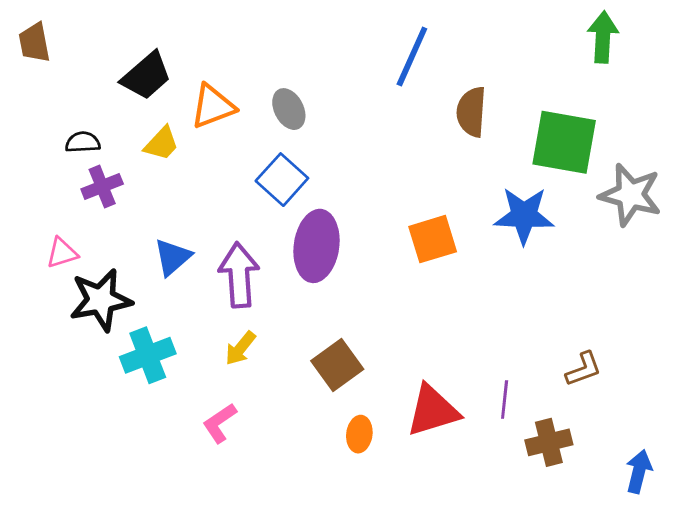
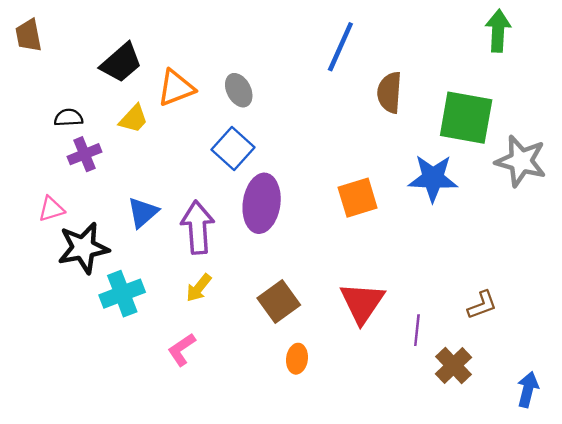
red triangle: (433, 411) -> (362, 303), moved, turned -39
brown cross: (549, 442) -> (454, 366), turned -30

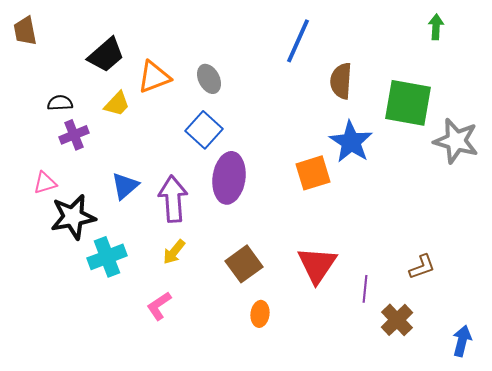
green arrow: (498, 31) -> (436, 27), size x0.7
blue star: (433, 178) -> (351, 142), moved, turned 30

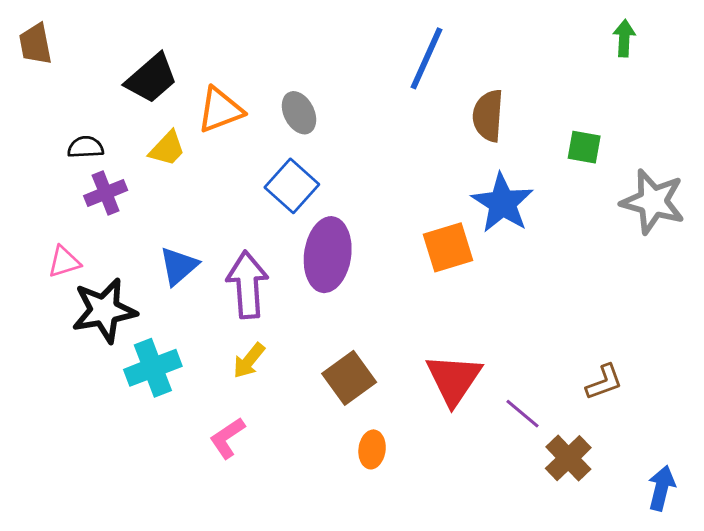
green square: (408, 103) -> (584, 147), size x0.5
purple line: (365, 289) -> (522, 414), turned -56

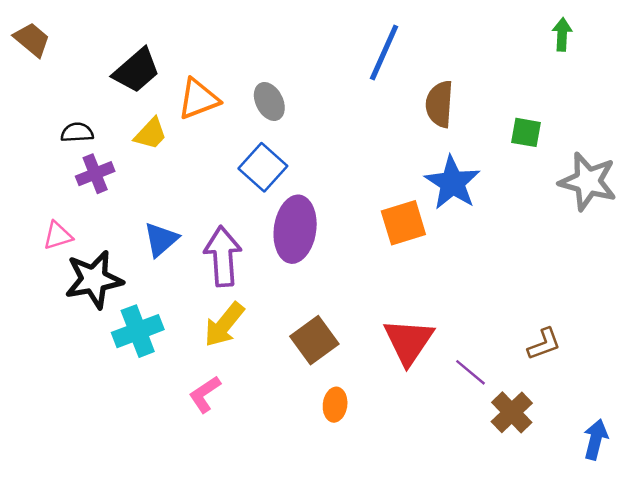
brown trapezoid: (35, 44) -> (32, 40), turned 141
yellow arrow: (249, 361) -> (224, 325), size x1.4

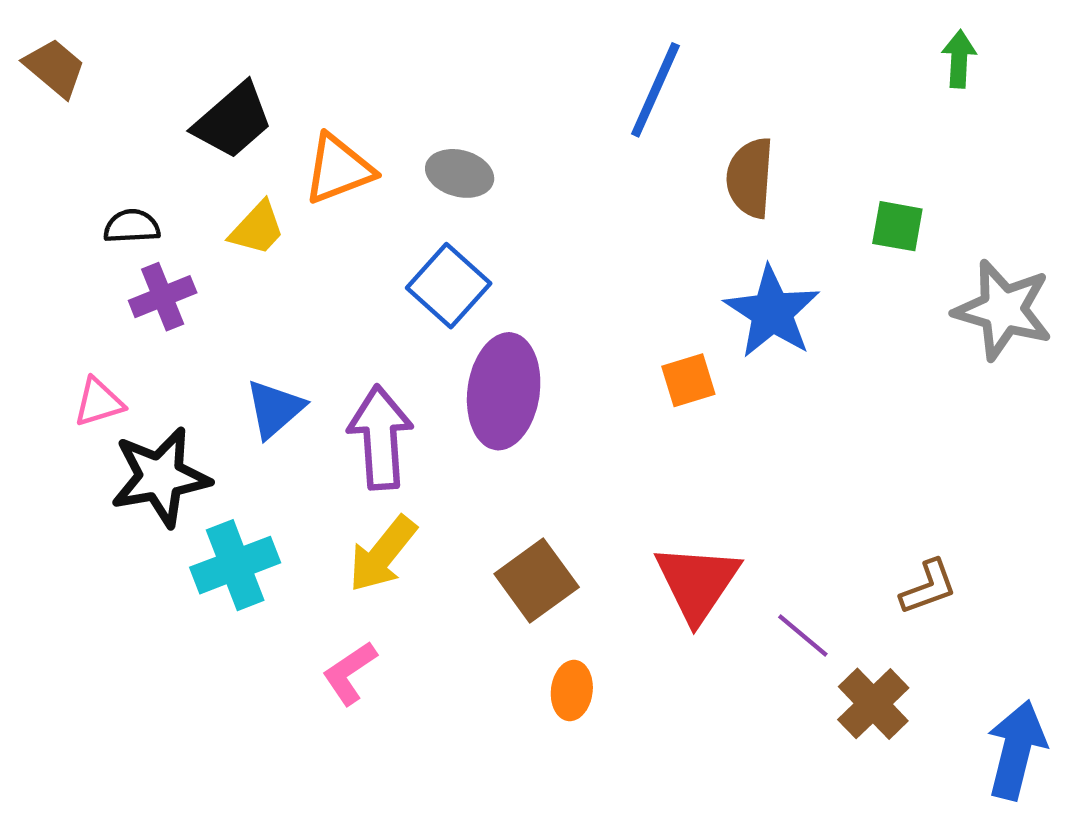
gray ellipse: (269, 101) -> (460, 173), turned -48
orange square: (403, 223) -> (688, 380), size x0.7
blue arrow: (596, 439) -> (1016, 750), size x1.4

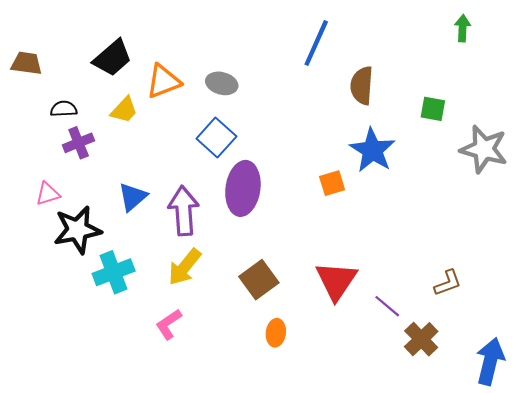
brown trapezoid: (55, 68) -> (27, 63), moved, turned -32

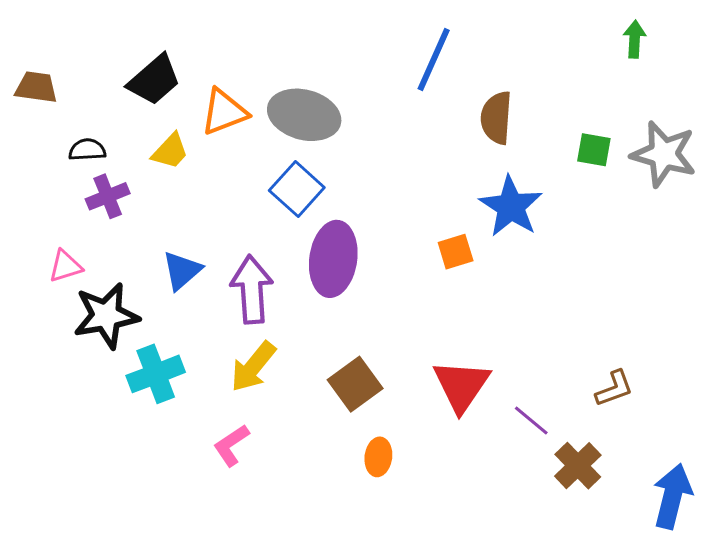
gray ellipse: (222, 83) -> (304, 115), size x1.6
gray star: (484, 149) -> (664, 154), moved

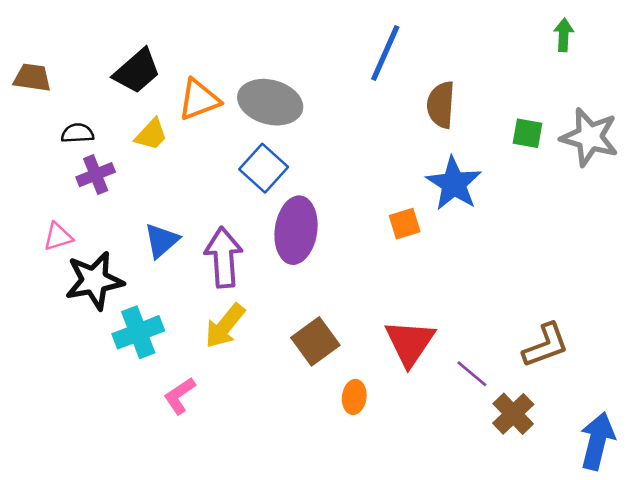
brown L-shape: (614, 388) -> (546, 345), size x1.4
pink L-shape: (231, 445) -> (180, 396), moved
orange ellipse: (378, 457) -> (354, 397), moved

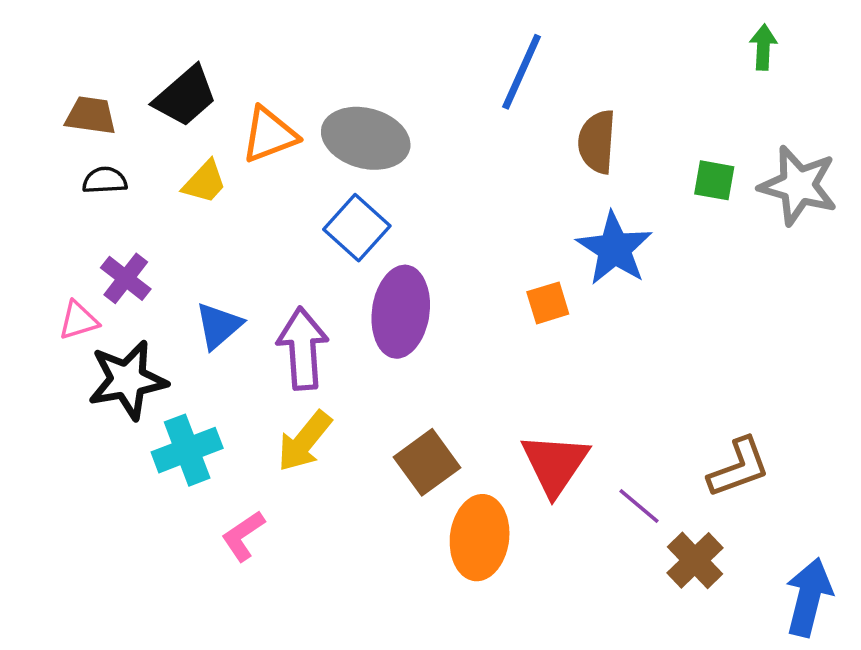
brown trapezoid: (32, 78) -> (91, 116), moved
purple cross: (96, 175) -> (126, 278), moved, turned -30
orange ellipse: (354, 397) -> (480, 538), size x1.8

